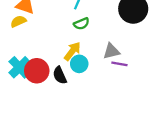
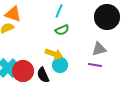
yellow arrow: (72, 51) -> (54, 54), turned 72
gray triangle: (111, 51) -> (99, 49), moved

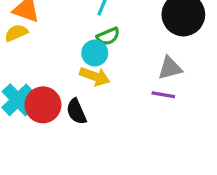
cyan circle: (60, 65) -> (95, 53), moved

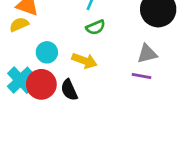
cyan circle: (95, 53) -> (47, 52), moved

